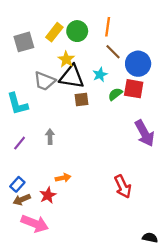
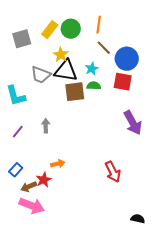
green semicircle: (115, 94) -> (94, 86), moved, turned 40
brown square: (82, 100) -> (75, 92), size x1.5
brown arrow: (22, 200) -> (29, 187), moved

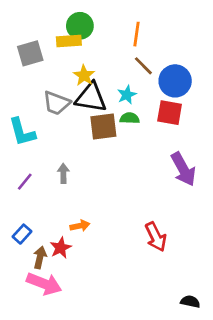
green circle: (71, 29) -> (80, 26), moved
yellow rectangle: (50, 30) -> (69, 41), turned 48
brown arrow: (29, 187) -> (40, 257), turned 126

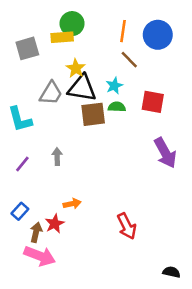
blue circle: (175, 81) -> (158, 35), moved
gray trapezoid: (56, 103) -> (51, 93), turned -80
red arrow: (156, 237) -> (127, 226), moved

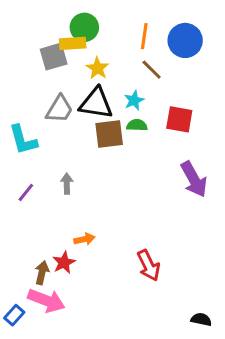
gray square: (27, 48) -> (54, 57), moved
yellow star: (76, 68) -> (97, 68), moved
blue rectangle: (20, 211) -> (14, 315), moved

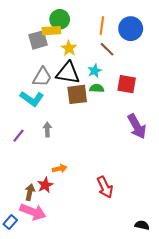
cyan L-shape: (23, 140) -> (32, 99), moved, turned -40

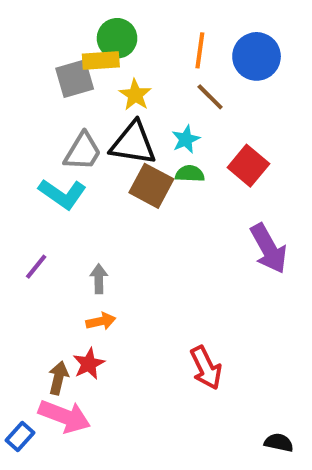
red square: (127, 84) -> (248, 166), turned 30
brown square: (77, 94) -> (151, 186), turned 35
gray arrow: (47, 129) -> (99, 279), moved
orange arrow: (60, 169) -> (101, 321), moved

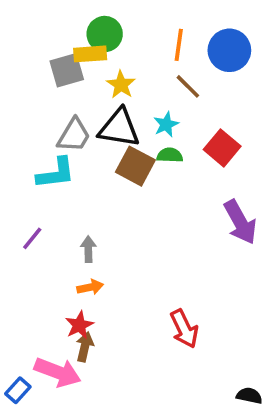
cyan L-shape: (62, 194) -> (56, 173), turned -42
brown arrow: (58, 378) -> (85, 347), moved

